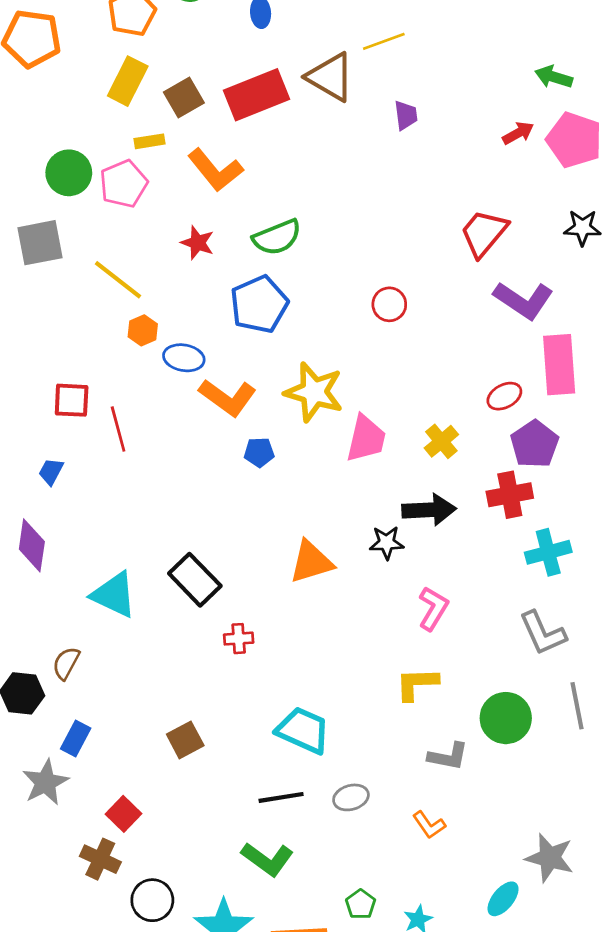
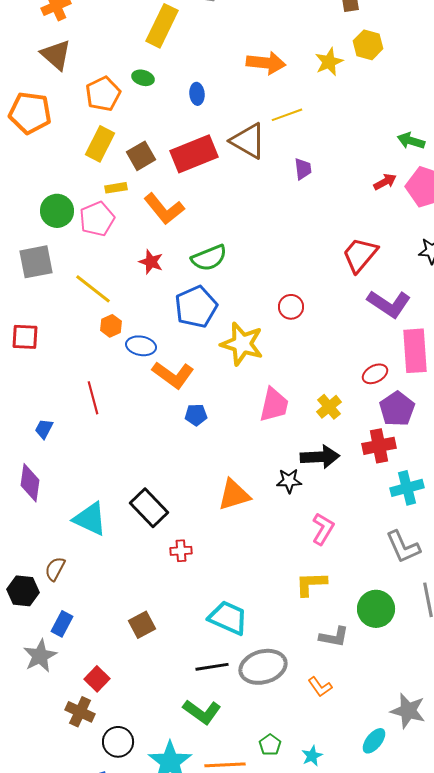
yellow star: (314, 392) -> (242, 344), moved
red square: (72, 400) -> (25, 337), moved
gray ellipse: (351, 797) -> (263, 667), size x1.8

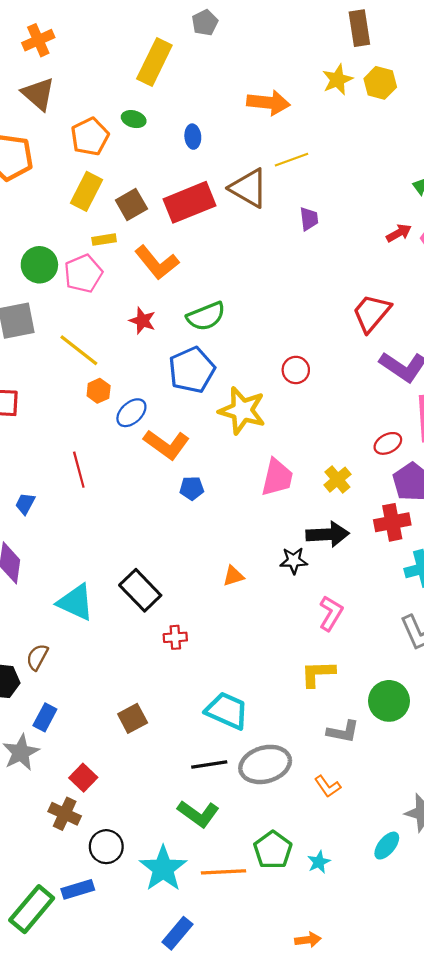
yellow star: (329, 62) -> (337, 80), moved
blue ellipse: (141, 346) -> (131, 413), turned -52
orange triangle: (234, 495) -> (233, 576), size x0.6
green pentagon: (270, 745) -> (273, 850), size x1.6

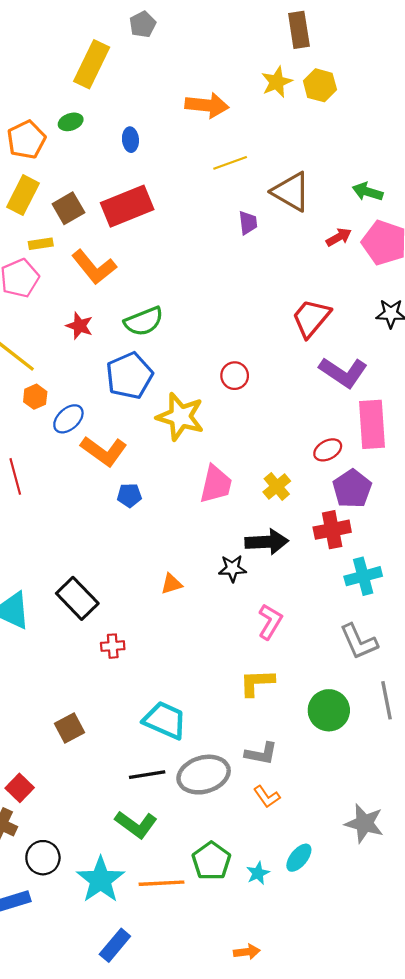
green ellipse: (134, 119) -> (71, 122), turned -35
brown triangle: (249, 188) -> (291, 192), moved
gray L-shape: (343, 732) -> (261, 754), moved
cyan ellipse: (387, 846) -> (299, 858), moved

